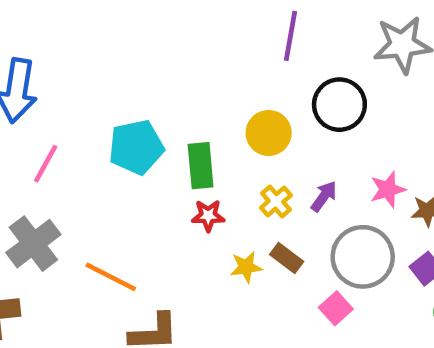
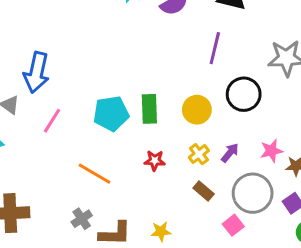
green rectangle: (201, 166) -> (149, 109), moved
gray cross: (33, 244) -> (82, 219), moved, size x0.6
yellow star: (246, 267) -> (161, 231), moved
orange line: (111, 277) -> (94, 174), moved

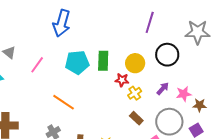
blue arrow: (36, 72) -> (62, 23), moved
purple arrow: (230, 153) -> (163, 89), moved
red star: (155, 161) -> (122, 80), moved

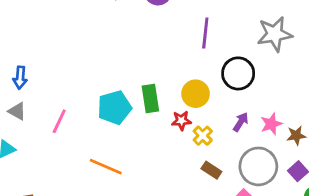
blue arrow: (62, 23) -> (20, 78), moved, size x0.6

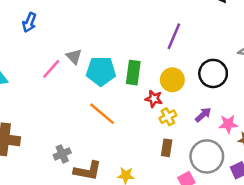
purple line: (205, 33) -> (174, 36), moved
gray triangle: (17, 111) -> (74, 57), moved
orange line: (106, 167) -> (102, 114), moved
brown rectangle: (211, 170) -> (167, 148), turned 49

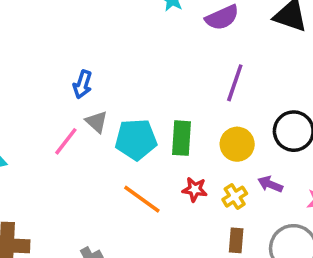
blue arrow: (29, 22) -> (83, 84), moved
red star: (154, 99) -> (195, 189), moved
purple arrow: (203, 115) -> (270, 184), moved, turned -112

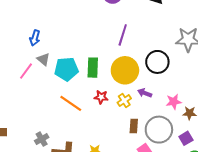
yellow circle: (237, 144) -> (125, 70), size x1.4
brown rectangle: (236, 240) -> (134, 126), moved

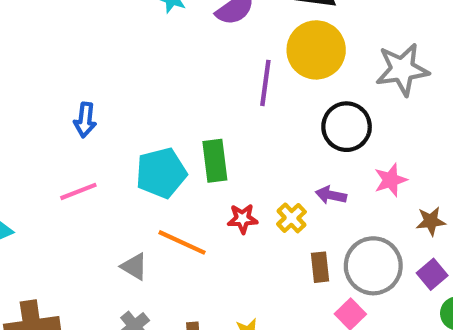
gray triangle: (43, 59) -> (134, 267), moved
yellow circle: (125, 70) -> (316, 50), moved
pink line: (26, 71) -> (78, 191), turned 42
pink star: (174, 102) -> (391, 180), moved

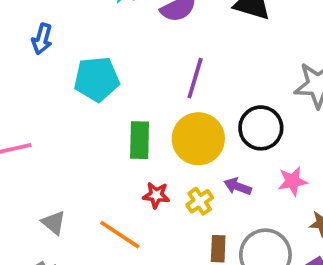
yellow circle: (316, 50) -> (198, 139), moved
blue arrow: (85, 120) -> (42, 39), moved
cyan pentagon: (161, 173) -> (97, 79), moved
orange line: (182, 242) -> (120, 235), moved

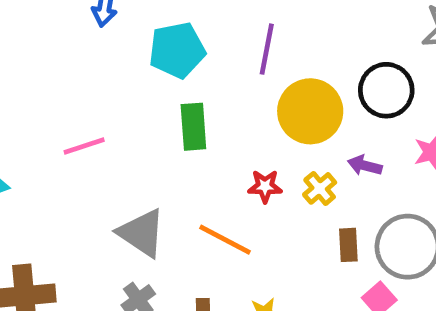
purple line: (195, 78) -> (267, 49), moved
green rectangle: (140, 140) -> (193, 127), moved
gray triangle: (54, 223) -> (142, 233), size x1.6

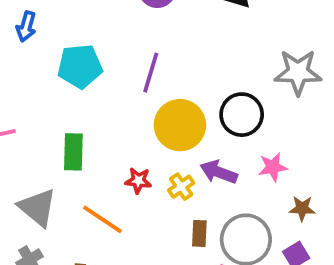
green rectangle: (193, 127) -> (73, 152), moved
purple arrow: (365, 165) -> (219, 172), size x1.4

